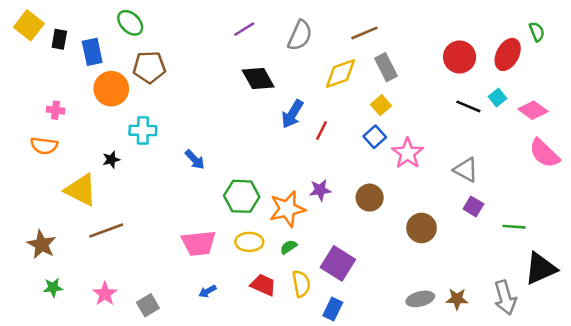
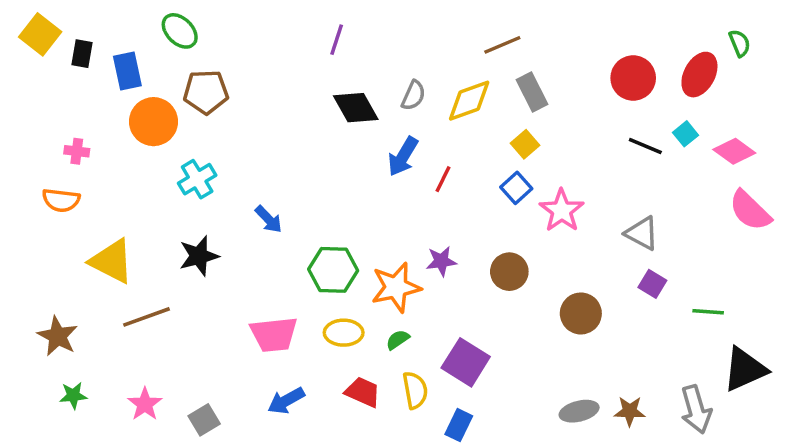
purple line: (244, 29) -> (337, 40), turned -40
gray semicircle: (300, 35) -> (413, 95), moved, size x0.7
cyan cross: (143, 130) -> (197, 179), turned -32
black star: (111, 160) -> (199, 256), moved, size x1.6
blue arrow: (207, 291) -> (286, 401), size x1.5

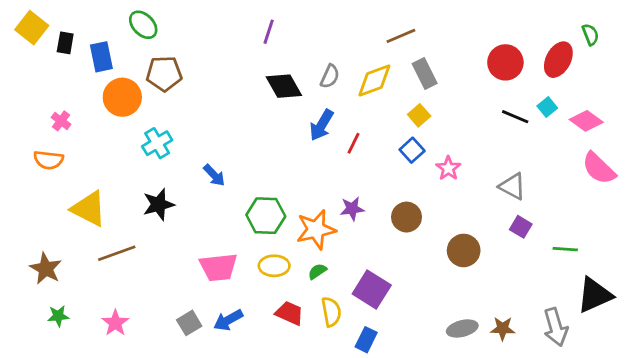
pink cross: (77, 151) -> (61, 121), turned 30
pink star: (562, 211) -> (448, 168), size x0.7
gray square: (204, 420) -> (189, 323), moved

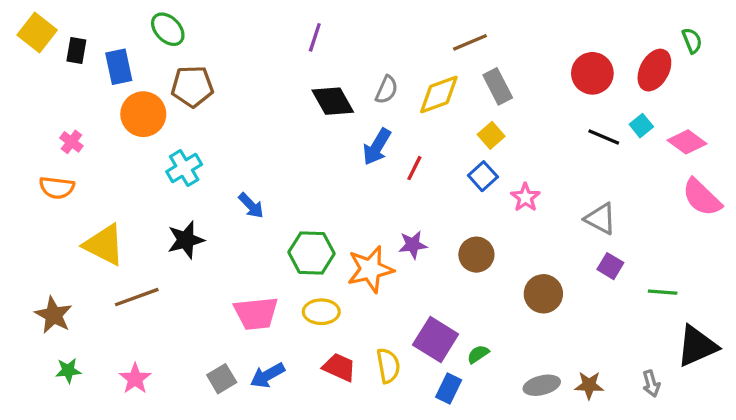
green semicircle: (317, 271) -> (478, 354), moved
gray arrow: (556, 327) -> (651, 384), size x0.6
blue rectangle: (366, 340) -> (449, 388), moved

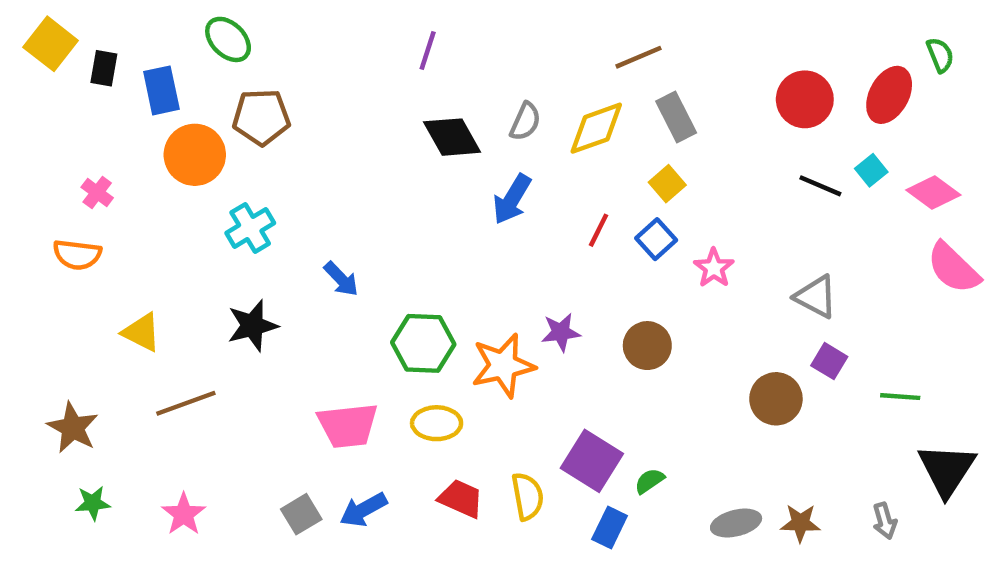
red line: (414, 168) -> (598, 230), moved
yellow triangle: (104, 245) -> (142, 332), size x0.7
brown circle: (543, 294) -> (776, 399), moved
black triangle: (697, 346) -> (947, 470), turned -33

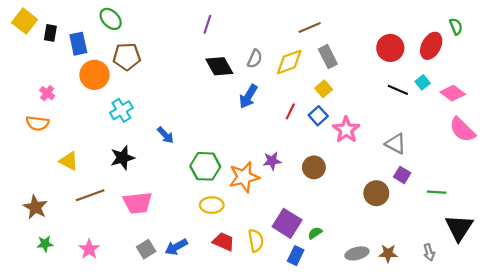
pink star: (714, 268) -> (346, 130), size x1.4
pink trapezoid: (348, 425) -> (138, 203), moved

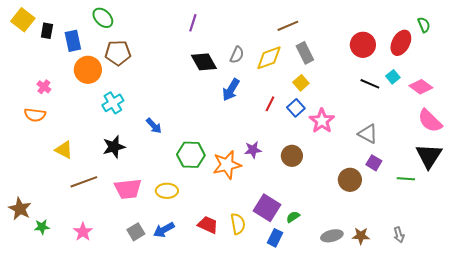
yellow ellipse: (212, 205) -> (167, 191), moved
brown star: (35, 207) -> (20, 209), moved
black triangle: (459, 228) -> (429, 156), moved

